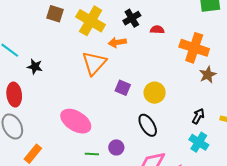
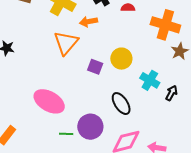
yellow circle: (155, 93) -> (121, 59), moved
cyan cross: (199, 142) -> (150, 80), moved
purple circle: (116, 147) -> (90, 127), size x1.6

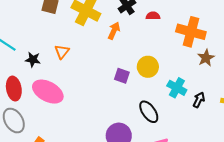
orange arrow: (89, 22) -> (114, 31), turned 126
orange triangle: (66, 43) -> (62, 52), moved, size x0.6
pink ellipse: (49, 101) -> (48, 92), moved

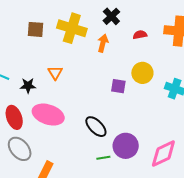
red semicircle: (153, 16) -> (140, 35), moved
black ellipse: (149, 112) -> (96, 127), moved

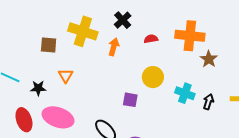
brown square: (36, 29) -> (49, 45), moved
purple square: (118, 86) -> (130, 100), moved

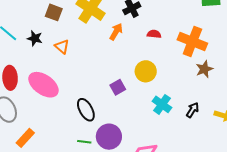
orange triangle: (66, 76) -> (62, 47), turned -35
black star: (38, 88) -> (35, 38), moved
cyan cross: (185, 93) -> (162, 104), moved
purple square: (130, 100) -> (118, 87), turned 35

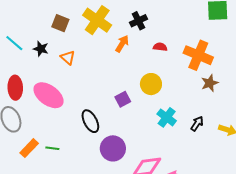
green line: (84, 142) -> (52, 148), moved

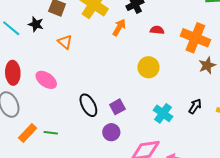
black star: (41, 49) -> (36, 24), moved
pink ellipse: (49, 95) -> (46, 80), size x0.7
purple square: (123, 99) -> (117, 107), moved
cyan cross: (167, 117) -> (163, 113), moved
purple circle: (113, 148) -> (111, 132), size x0.7

